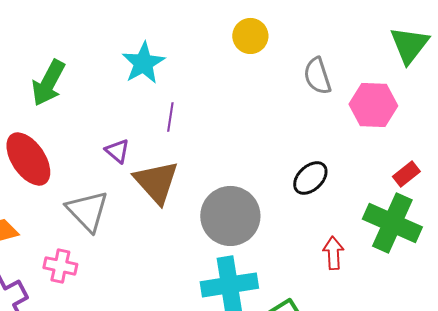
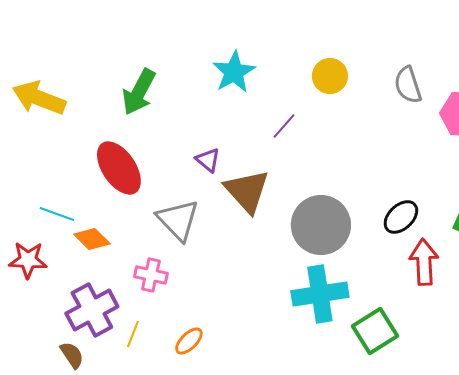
yellow circle: (250, 36) -> (330, 76), moved
purple line: (170, 117) -> (284, 126), moved, turned 32
black ellipse: (310, 178) -> (401, 217), moved
red arrow: (333, 253) -> (424, 262), size x1.4

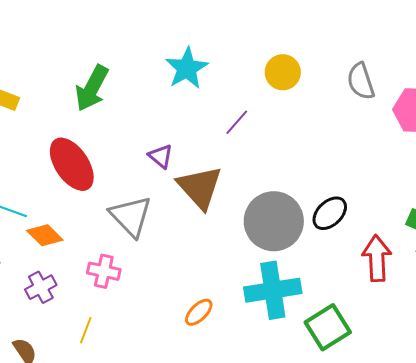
black ellipse: (401, 217) -> (330, 213), moved
purple cross: (92, 310) -> (41, 287), moved, size x0.6
orange ellipse: (189, 341) -> (199, 312), moved

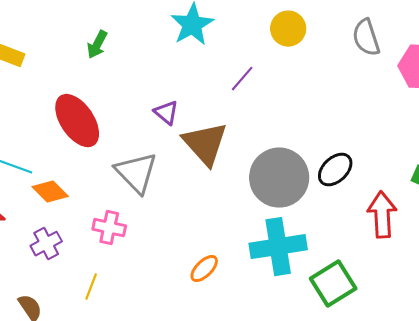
green arrow: (92, 88) -> (97, 45), size x0.6

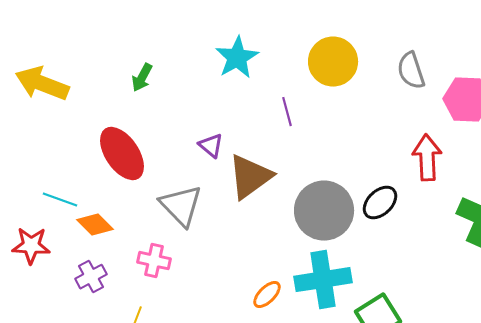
yellow circle: (288, 29) -> (333, 62), size x1.4
purple line: (242, 79) -> (287, 112), turned -56
brown triangle: (205, 144) -> (250, 177), turned 36
red arrow: (382, 215) -> (427, 158), moved
orange ellipse: (204, 269) -> (267, 295), moved

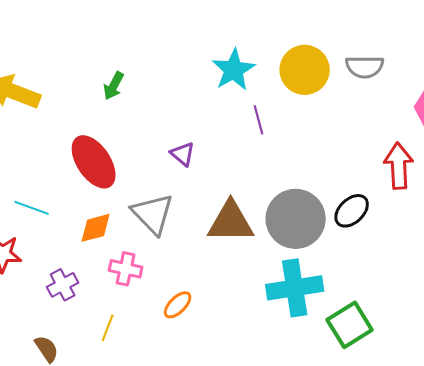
cyan star: (237, 58) -> (234, 70), moved
gray semicircle: (411, 71) -> (365, 67), moved, turned -72
brown triangle: (250, 177) -> (231, 222), moved, turned 36
orange diamond: (95, 225) -> (96, 228), moved, turned -60
orange ellipse: (267, 295) -> (178, 305), moved

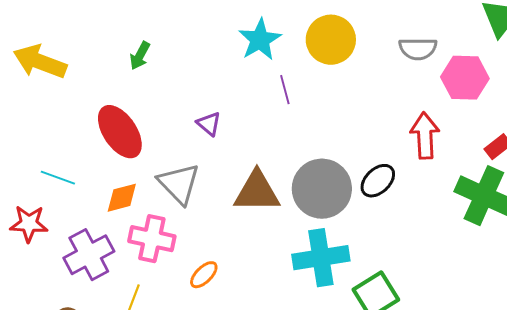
gray semicircle: (365, 67) -> (418, 49), moved
pink cross: (126, 269) -> (152, 239), size x1.4
purple cross: (63, 285) -> (89, 255), size x1.6

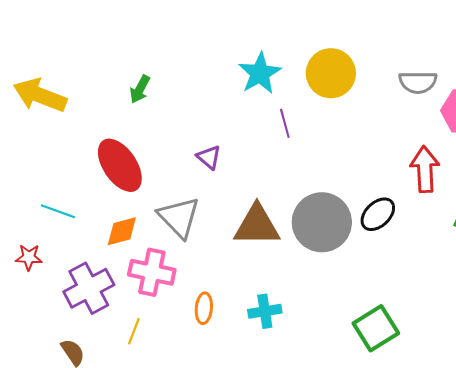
red star: (29, 224) -> (29, 257), size x0.7
cyan cross: (321, 258) -> (265, 311), moved, size x0.6
orange ellipse: (204, 275) -> (204, 308), turned -40

